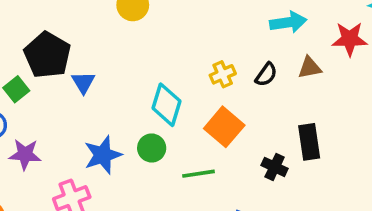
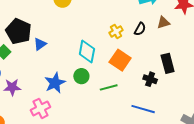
blue triangle: (83, 82) -> (40, 44), turned 32

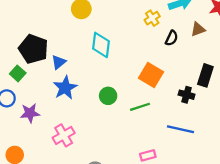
yellow cross: (116, 31) -> (152, 18), moved
cyan diamond: (87, 51) -> (101, 45), moved
black rectangle: (168, 63) -> (205, 75), turned 36
blue star: (55, 83) -> (65, 88), moved

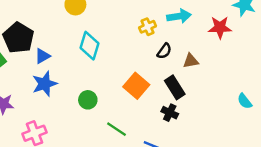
brown triangle: (198, 29) -> (191, 61), moved
black rectangle: (205, 75) -> (175, 87), moved, turned -60
green line: (140, 107) -> (117, 129), moved, turned 42

